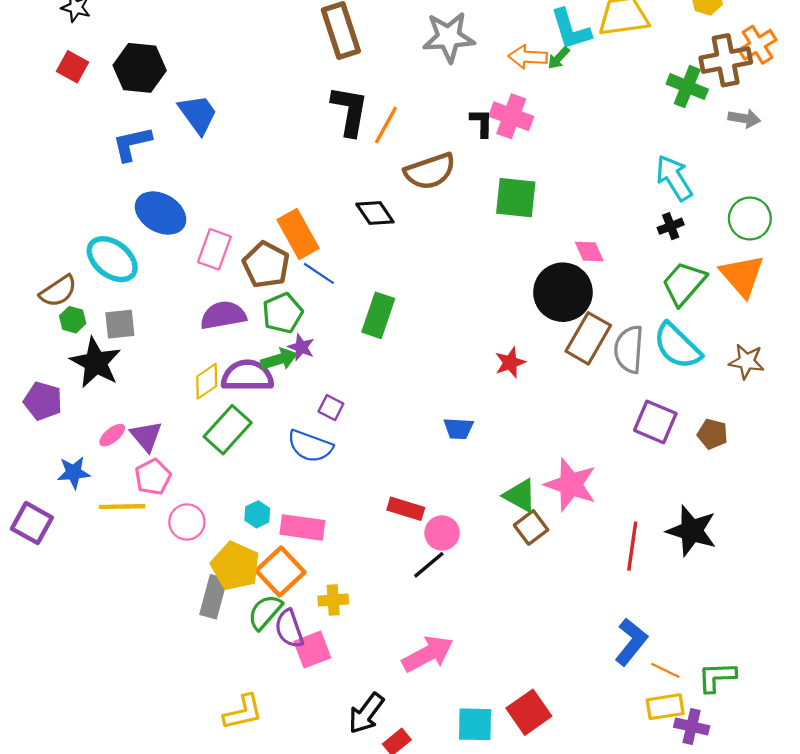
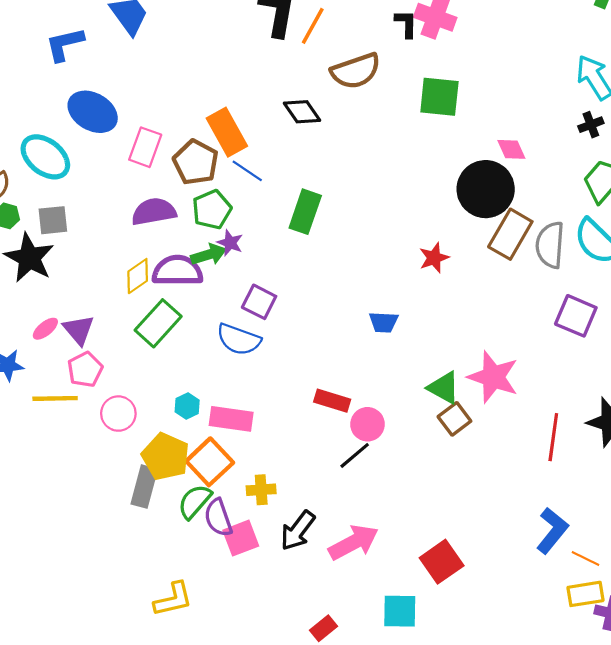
purple square: (331, 408) -> (259, 302), size x1.4
red square: (529, 712) -> (442, 562), moved
black arrow: (366, 713) -> (298, 531), moved

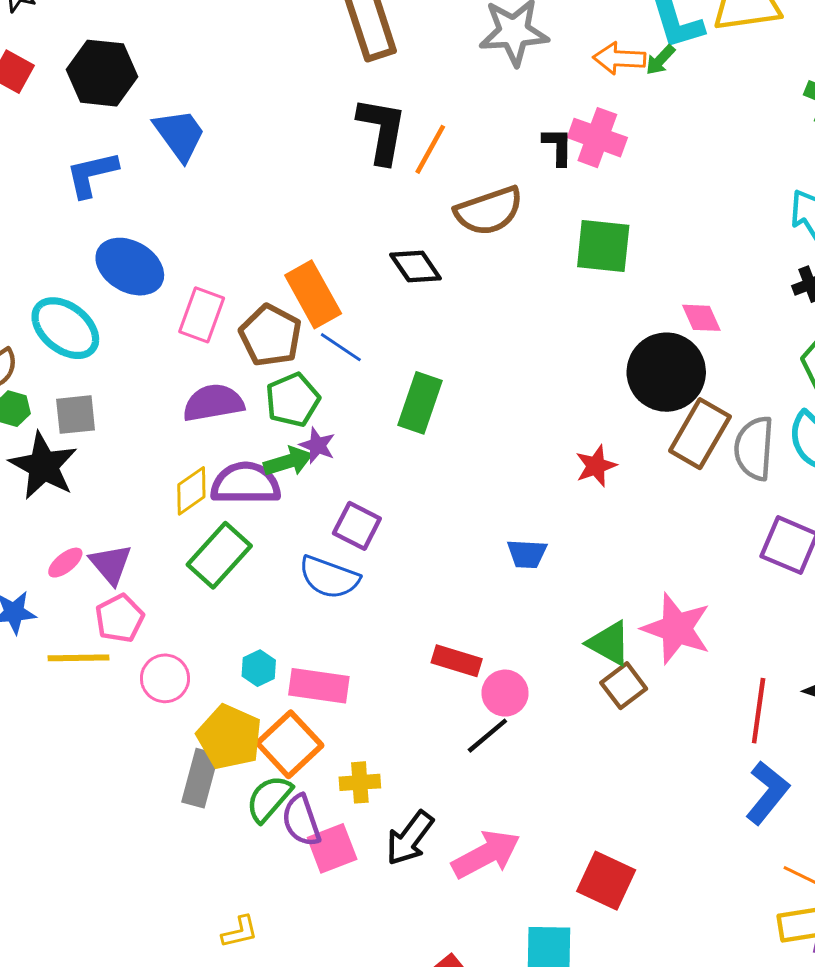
blue L-shape: (552, 531) -> (767, 793), moved
red square: (442, 562) -> (606, 881), turned -30
yellow L-shape: (173, 599) -> (240, 932), size x0.7

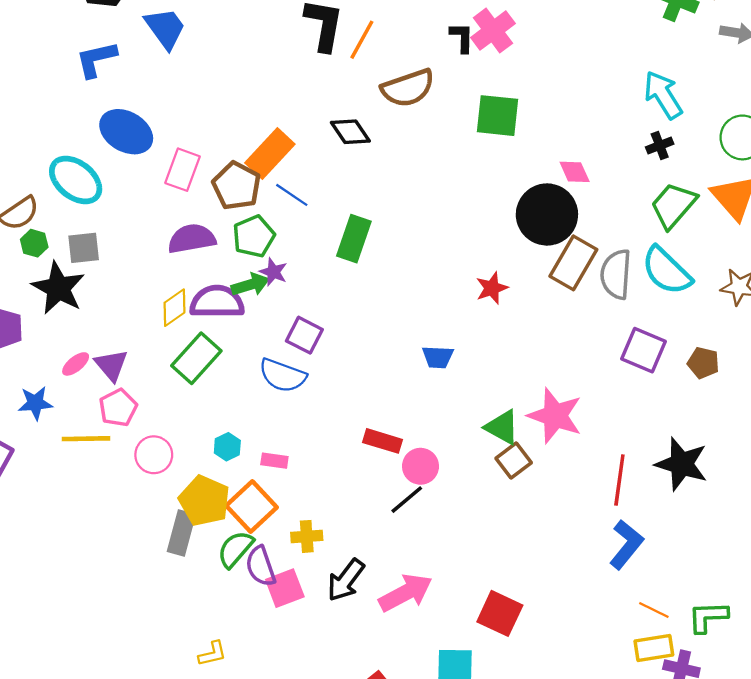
pink cross: (597, 138) -> (493, 31), turned 33
orange rectangle: (313, 294) -> (270, 154), turned 72
pink rectangle: (319, 686) -> (274, 461), size x0.6

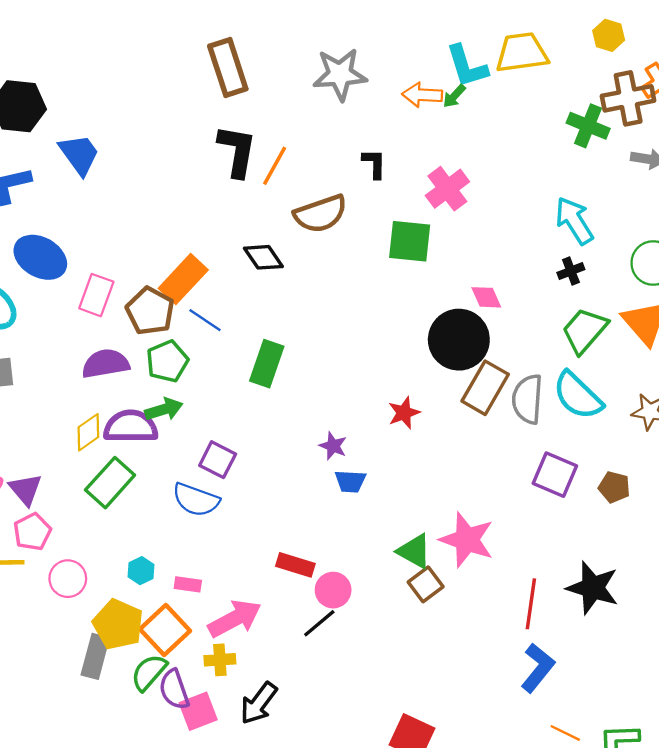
pink cross: (493, 31) -> (447, 189), moved
purple star: (273, 272) -> (333, 446), moved
pink arrow: (406, 593) -> (235, 619), moved

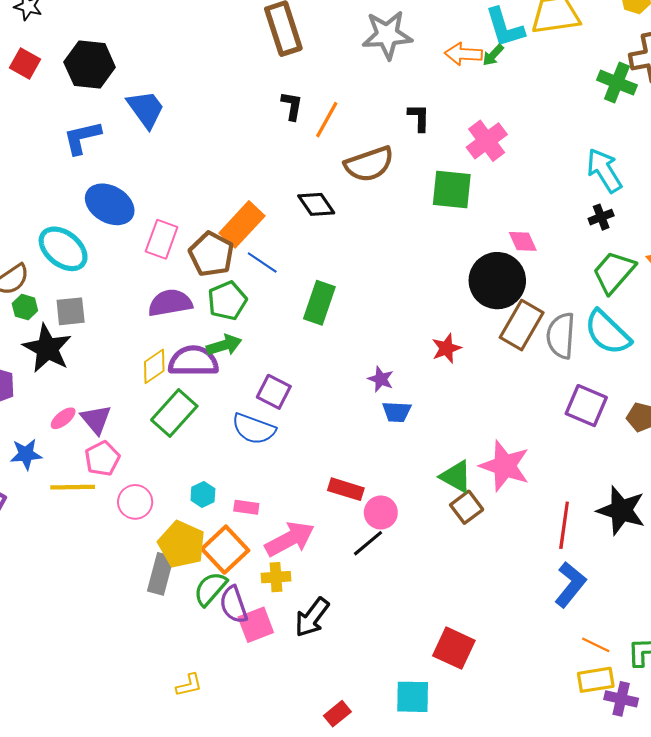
black L-shape: (237, 151) -> (292, 106), size x0.6

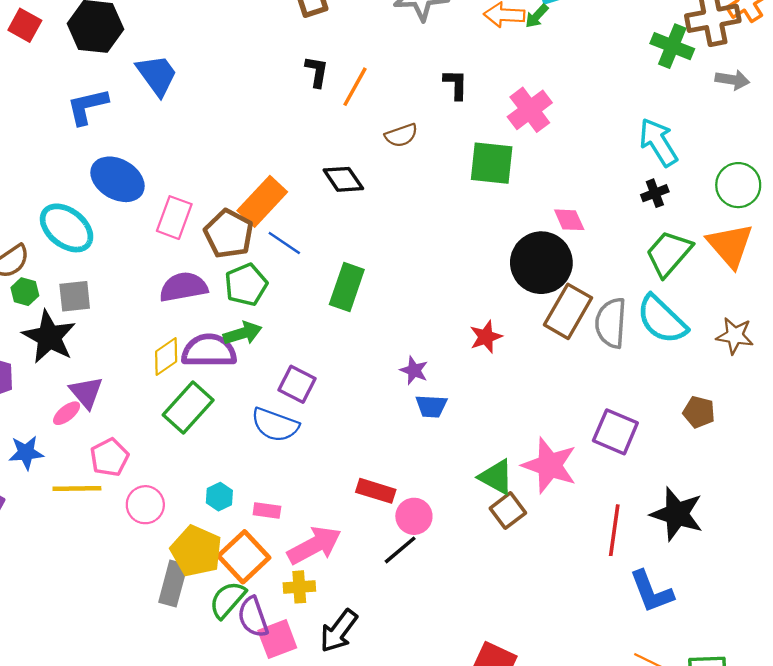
brown semicircle: (369, 164) -> (401, 135), size x0.6
purple square: (586, 406) -> (615, 432), moved
purple triangle: (96, 419) -> (86, 392), moved
blue L-shape: (570, 585) -> (651, 592), moved, turned 120

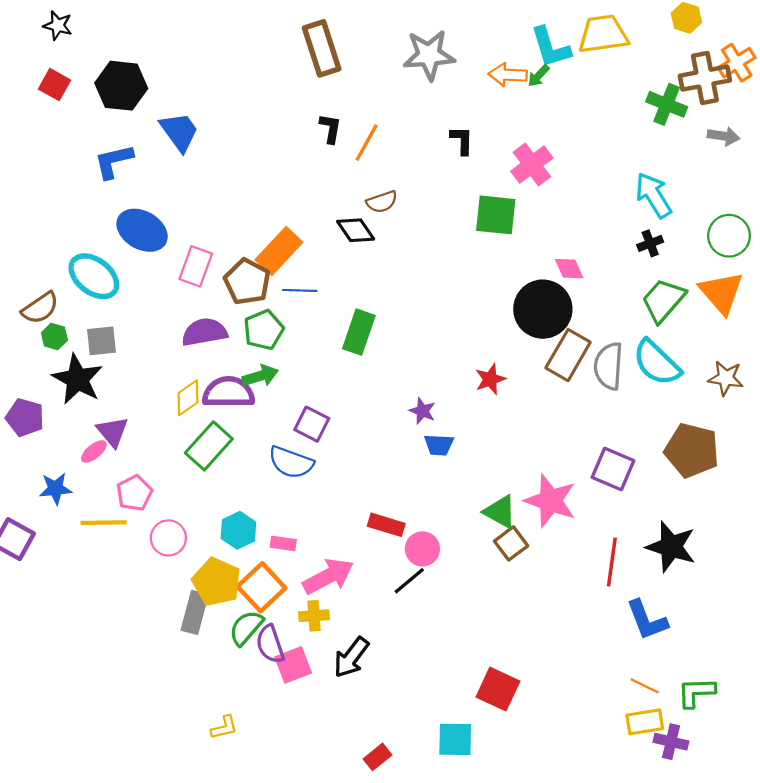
brown semicircle: (401, 135) -> (382, 202), moved
blue line: (284, 243) -> (300, 290), turned -32
brown pentagon: (699, 412) -> (692, 450), size x1.8
cyan hexagon: (219, 497) -> (238, 530), size x1.4

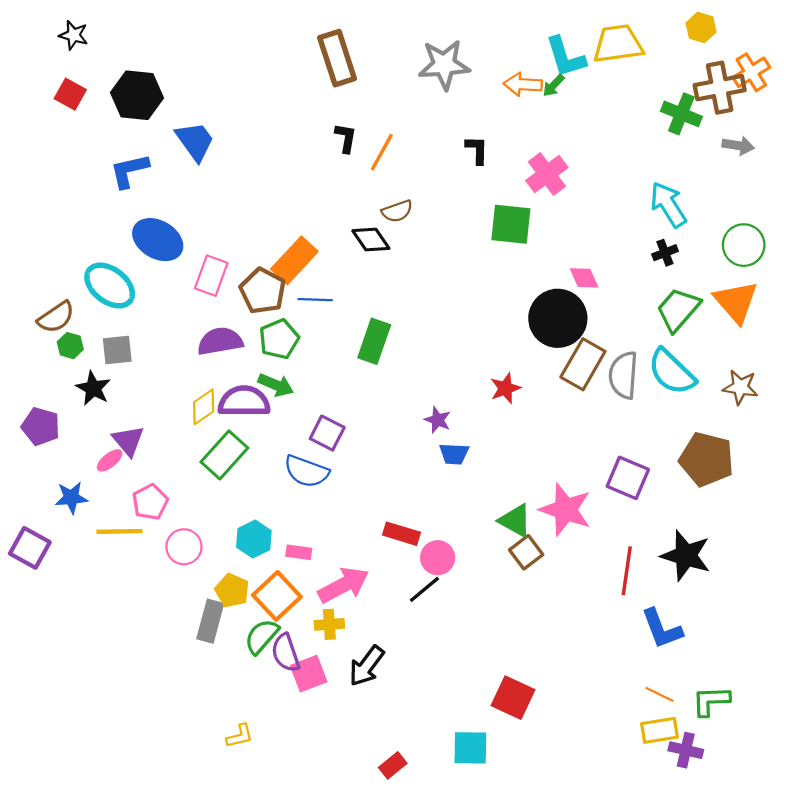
green arrow: (260, 376) -> (276, 385), turned 40
black star: (77, 379) -> (93, 388), size x0.7
yellow pentagon: (217, 582) -> (232, 590), size x0.7

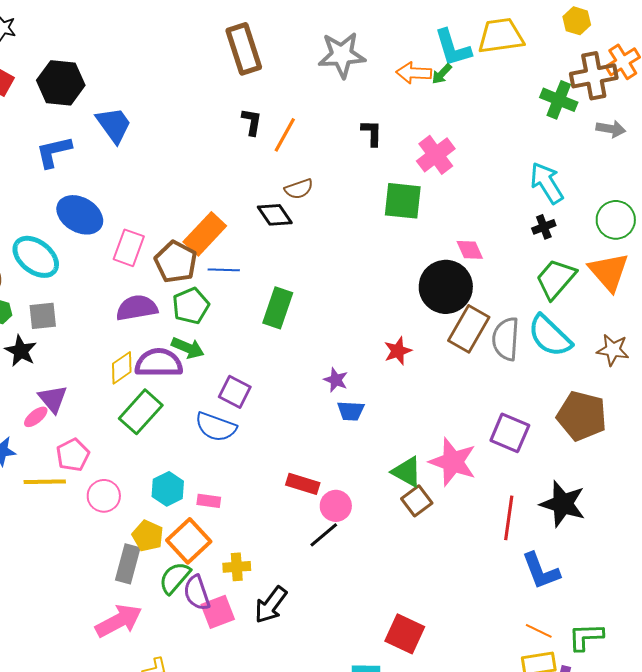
pink arrow: (344, 585) -> (119, 621), moved

